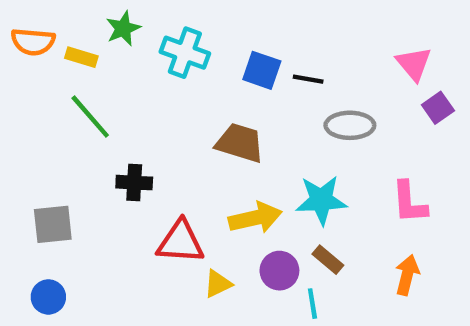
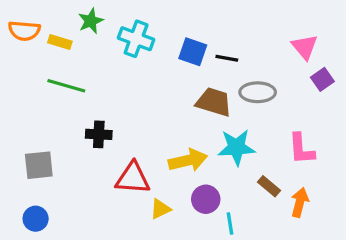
green line: (90, 117) -> (66, 86), turned -33
brown trapezoid: (240, 143) -> (214, 102), moved
brown rectangle: (328, 260) -> (269, 186), moved

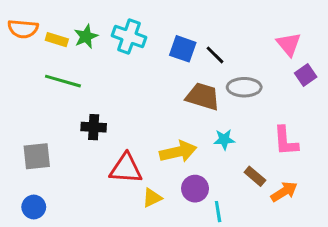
green star: (91, 21) -> (86, 37), moved
black line: (227, 58) -> (215, 55), turned 35
cyan star: (237, 147) -> (224, 139), size x0.6
orange arrow: (300, 202) -> (284, 192), turned 44

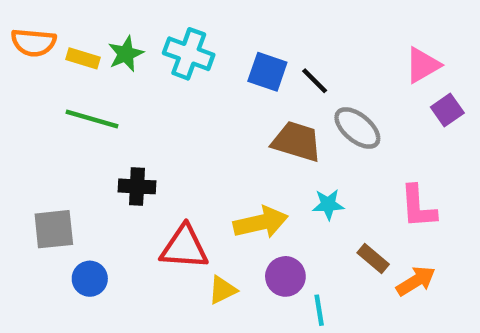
pink triangle: (289, 44) -> (423, 65), turned 40
gray ellipse: (244, 87) -> (357, 128), turned 40
blue circle: (34, 207) -> (90, 279), moved

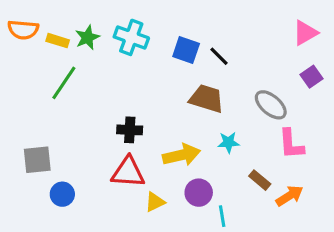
pink triangle: (423, 65) -> (305, 33), moved
green line: (92, 119) -> (64, 83), turned -72
gray ellipse: (357, 128) -> (271, 105), moved
black cross: (137, 186) -> (130, 130), moved

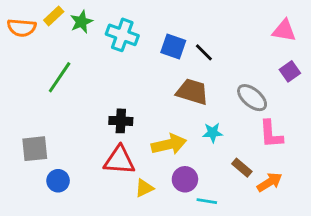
pink triangle: (305, 33) -> (284, 31), turned 40
green star: (87, 37) -> (81, 22), moved
yellow rectangle: (58, 41) -> (54, 16), moved, turned -60
cyan line: (222, 216) -> (207, 201), turned -72

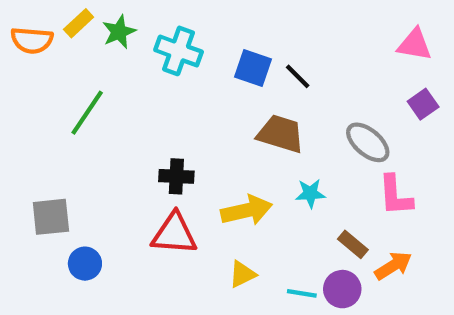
purple circle: (185, 179) -> (342, 289), moved
yellow triangle: (144, 188) -> (242, 274), moved

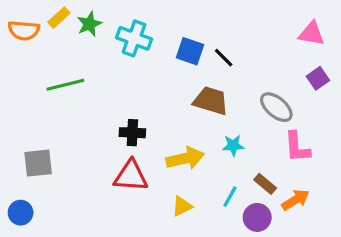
green line: (87, 113) -> (65, 85), turned 42
blue circle: (85, 264) -> (21, 213), moved
cyan line: (302, 293) -> (230, 197), moved, turned -70

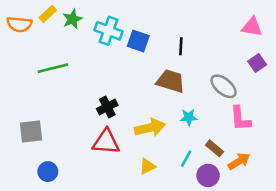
blue square: (190, 51) -> (138, 41), moved
black line: (224, 58) -> (181, 46), turned 48
black cross: (132, 133) -> (107, 107), turned -30
blue circle: (21, 213) -> (48, 172), moved

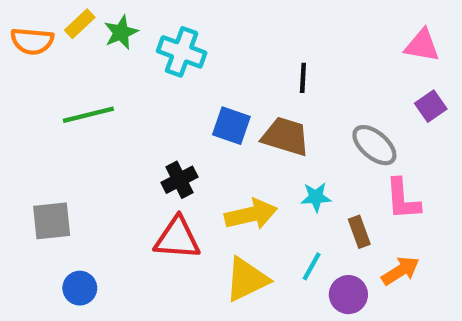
blue square: (138, 41) -> (231, 126), moved
brown rectangle: (214, 148) -> (359, 232), moved, turned 30
yellow triangle: (147, 166) -> (247, 279), size x1.6

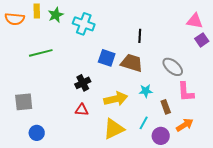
yellow rectangle: (80, 24) -> (37, 11), turned -48
purple square: (431, 106) -> (202, 40), moved
red triangle: (177, 238) -> (82, 110), size x0.6

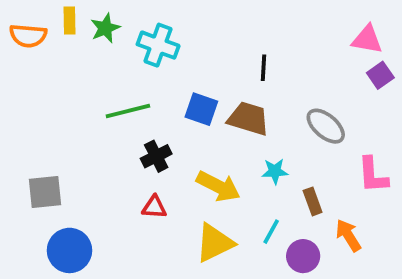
green line: (41, 53) -> (128, 111), moved
pink L-shape: (186, 92) -> (373, 175), moved
yellow arrow: (116, 99) -> (218, 186), turned 40
orange arrow: (185, 125) -> (348, 235), turned -90
blue circle: (37, 133) -> (69, 250), size x1.5

